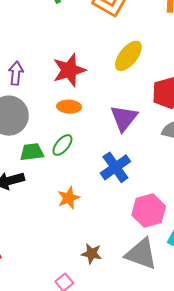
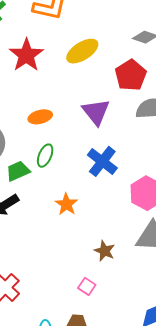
yellow ellipse: (128, 56) -> (82, 51), turned 36
red star: (69, 70) -> (26, 55), moved
brown star: (92, 254) -> (105, 251), turned 30

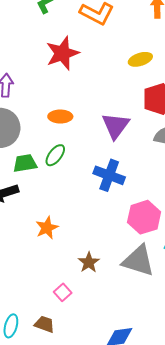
yellow ellipse: (82, 51) -> (140, 59), moved, size x0.7
blue cross: (102, 161) -> (109, 175), turned -32
orange star: (66, 204) -> (47, 228), moved

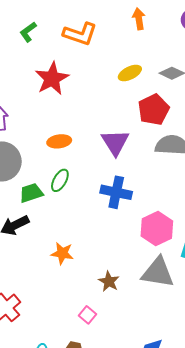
orange star: (47, 228) -> (62, 253), turned -30

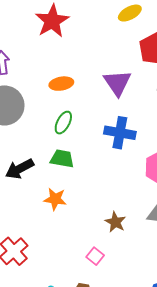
green trapezoid: (31, 193) -> (62, 159), moved, turned 30
orange star: (62, 253) -> (55, 199), moved

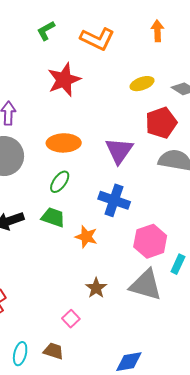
orange ellipse: (61, 84) -> (64, 143), size x1.4
orange star: (55, 199) -> (86, 237), moved

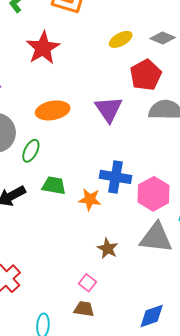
green ellipse: (60, 182) -> (31, 151), moved
blue cross: (114, 200) -> (116, 177), moved
brown trapezoid: (54, 351) -> (84, 309), moved

